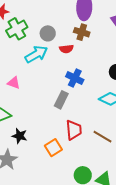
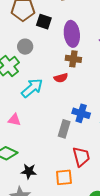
gray circle: (48, 33) -> (25, 47), moved
blue cross: (75, 78) -> (81, 113), moved
orange square: (53, 148) -> (64, 177), turned 36

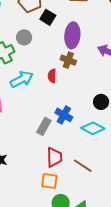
red semicircle: (61, 78) -> (52, 76), turned 96
orange square: (64, 177) -> (49, 181), moved

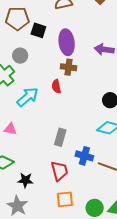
blue cross: (64, 115) -> (84, 156), moved
red trapezoid: (54, 157) -> (59, 171), moved
orange square: (49, 181) -> (65, 199), moved

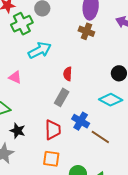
red semicircle: (56, 86) -> (68, 74), moved

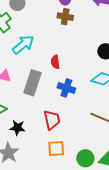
gray rectangle: (62, 97) -> (33, 83), moved, size x1.4
blue cross: (81, 121) -> (66, 88), moved

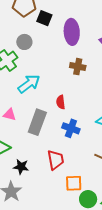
brown cross: (65, 17) -> (78, 67), moved
orange square: (56, 149) -> (74, 183), moved

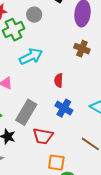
gray rectangle: (37, 122) -> (26, 112), moved
red trapezoid: (56, 160) -> (43, 136), turned 100

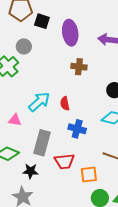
cyan arrow: (31, 56) -> (39, 102), moved
orange square: (56, 163) -> (89, 175), moved

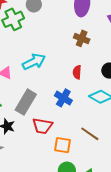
red semicircle: (65, 104) -> (77, 72), moved

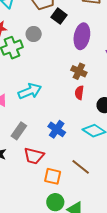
red semicircle: (77, 72) -> (79, 93), moved
gray rectangle: (26, 102) -> (19, 131), size x0.7

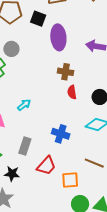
black square: (59, 16) -> (38, 19), moved
cyan arrow: (30, 91) -> (24, 105), size x0.6
red trapezoid: (34, 156) -> (46, 166), turned -45

